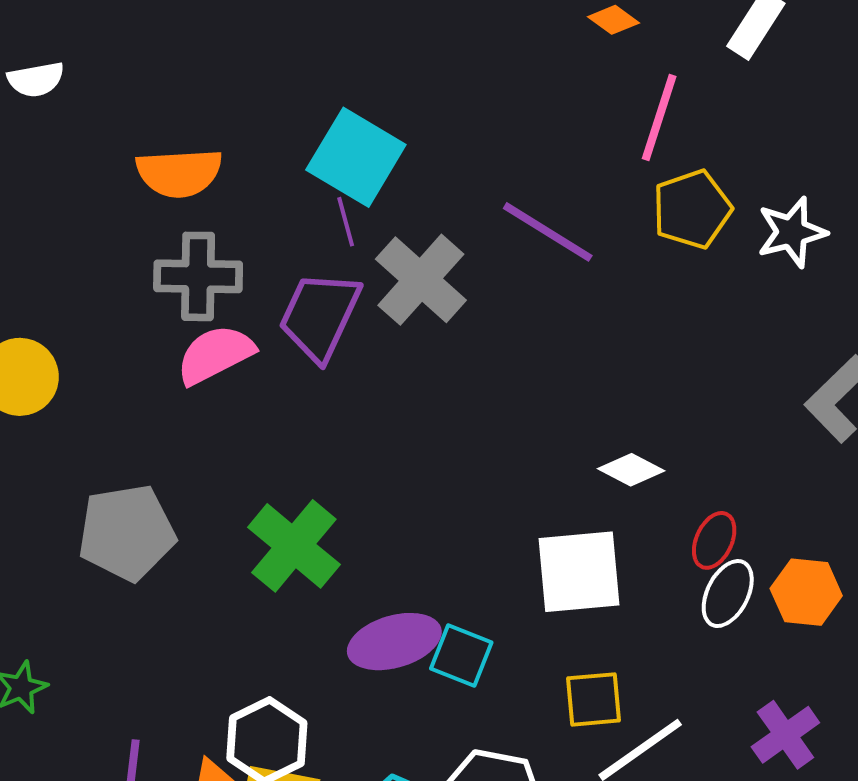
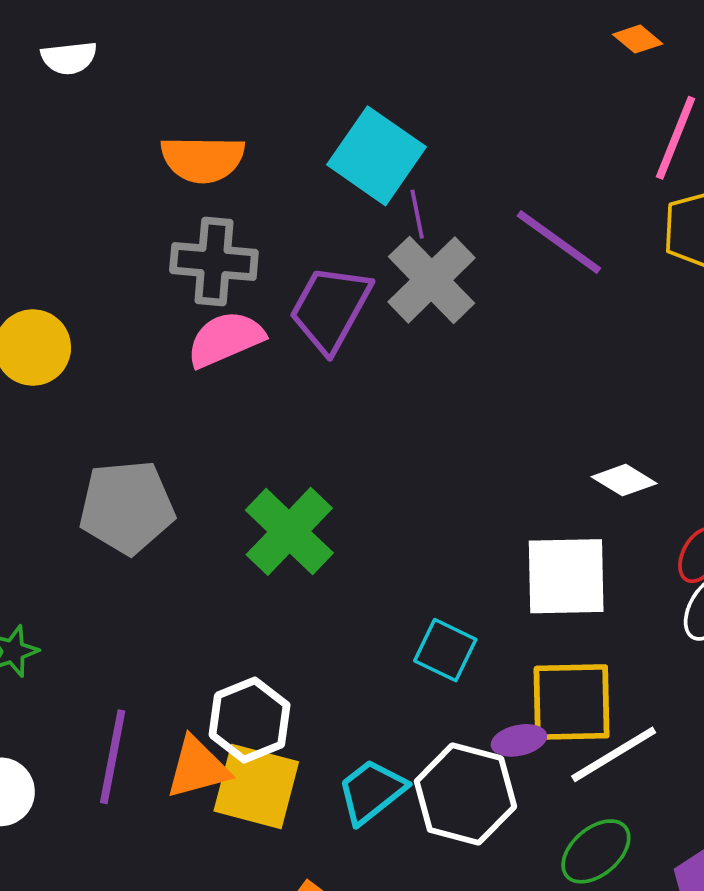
purple line: (346, 222) -> (417, 214), moved
purple ellipse: (394, 642) -> (519, 740), moved, size x0.6
yellow square: (593, 699) -> (572, 702), size x1.5

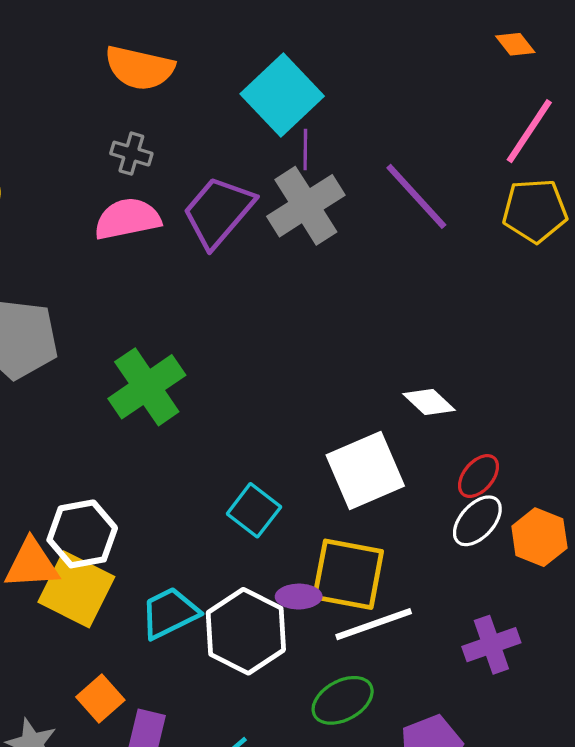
gray cross: (214, 262) -> (131, 154), size x0.6
white square: (566, 576) -> (365, 471), turned -34

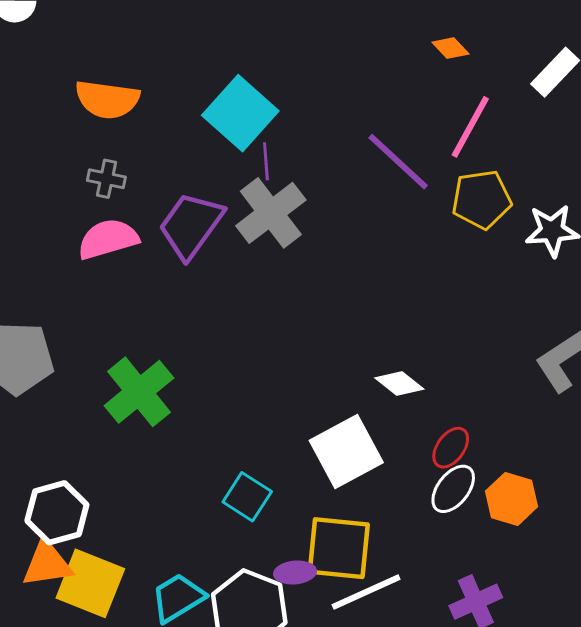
purple line: (416, 196) -> (398, 162), moved
white hexagon: (82, 534) -> (57, 513), moved

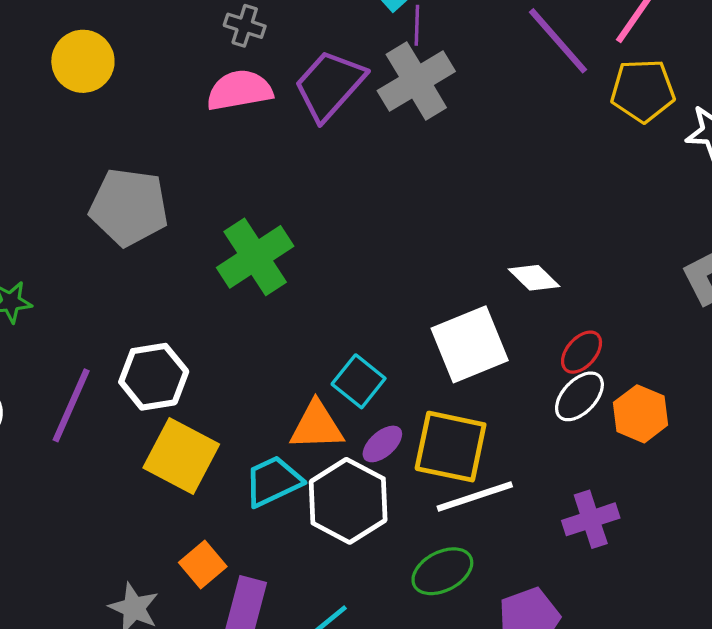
orange triangle: (47, 564) -> (317, 426), moved
purple ellipse: (295, 572) -> (382, 444), moved, turned -42

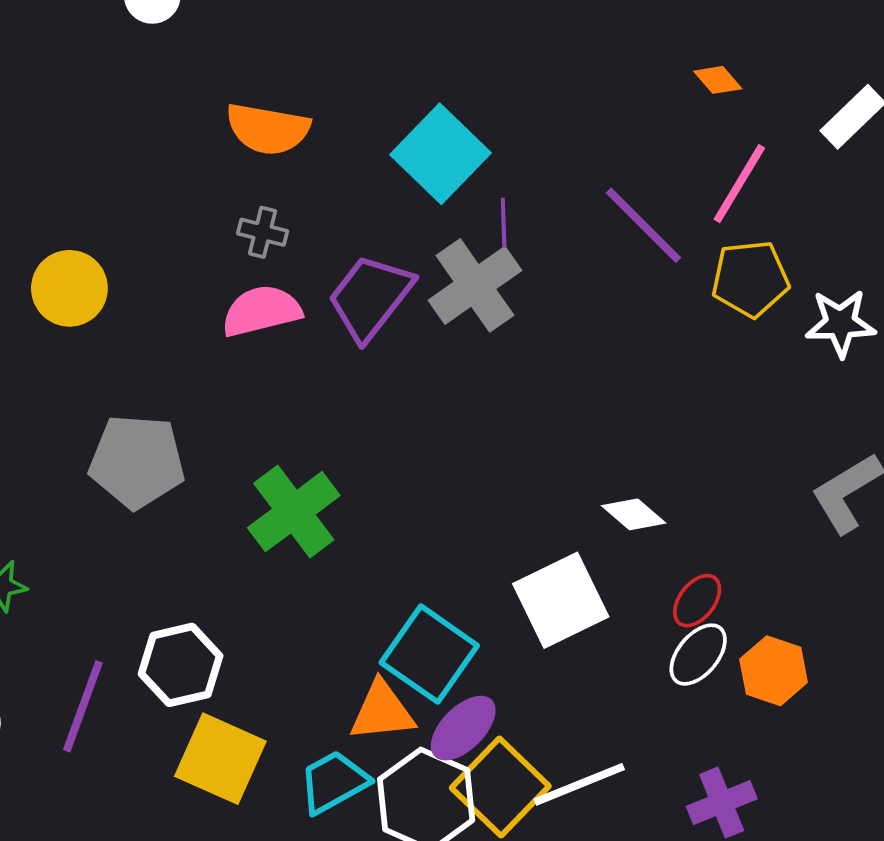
purple line: (417, 25) -> (504, 223), moved
cyan square: (359, 381) -> (429, 654), size x1.5
purple ellipse: (382, 444) -> (463, 728), size x1.4
yellow square: (451, 447) -> (500, 787), moved, turned 36

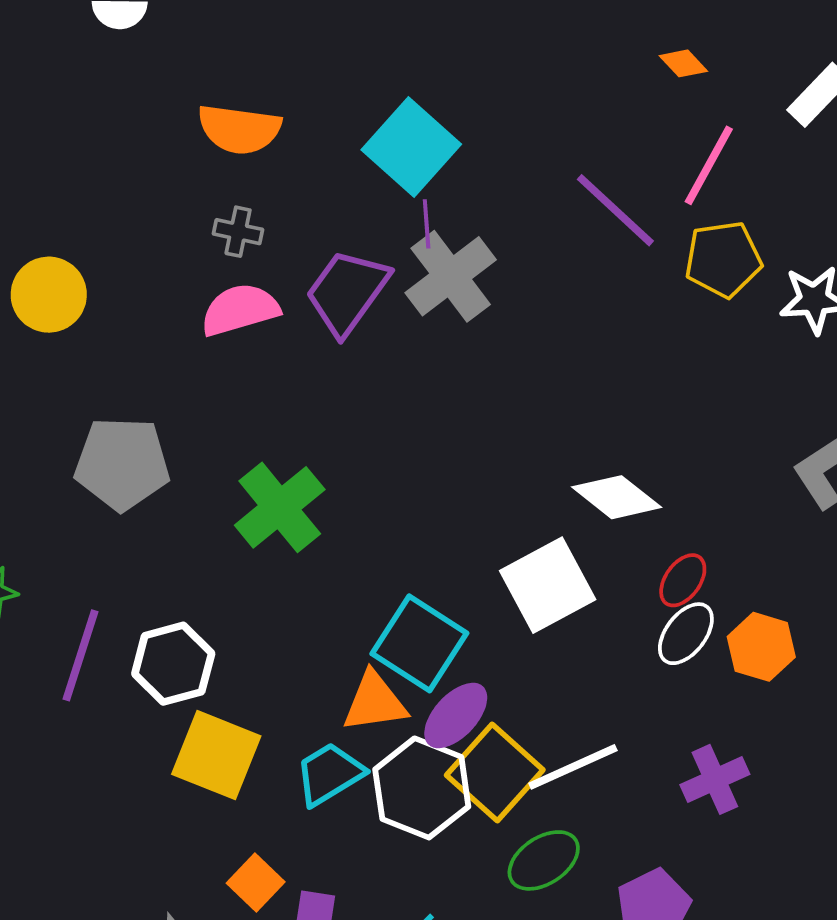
purple line: (504, 223) -> (427, 224), moved
white diamond: (634, 514) -> (617, 497), size x1.4
purple line: (83, 706) -> (81, 655), moved

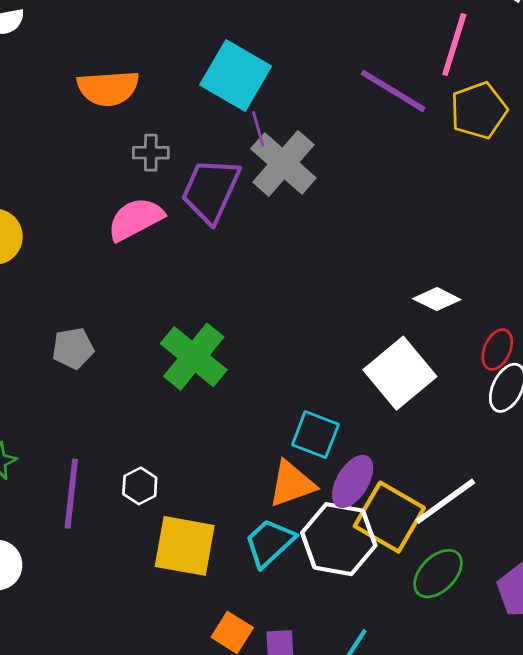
gray cross: (238, 232) -> (151, 153), moved
gray pentagon: (122, 464) -> (73, 348), size x0.6
white diamond: (617, 497) -> (437, 299), size x0.7
cyan square: (419, 643) -> (315, 435), size x0.7
white hexagon: (173, 664) -> (140, 486), size x0.6

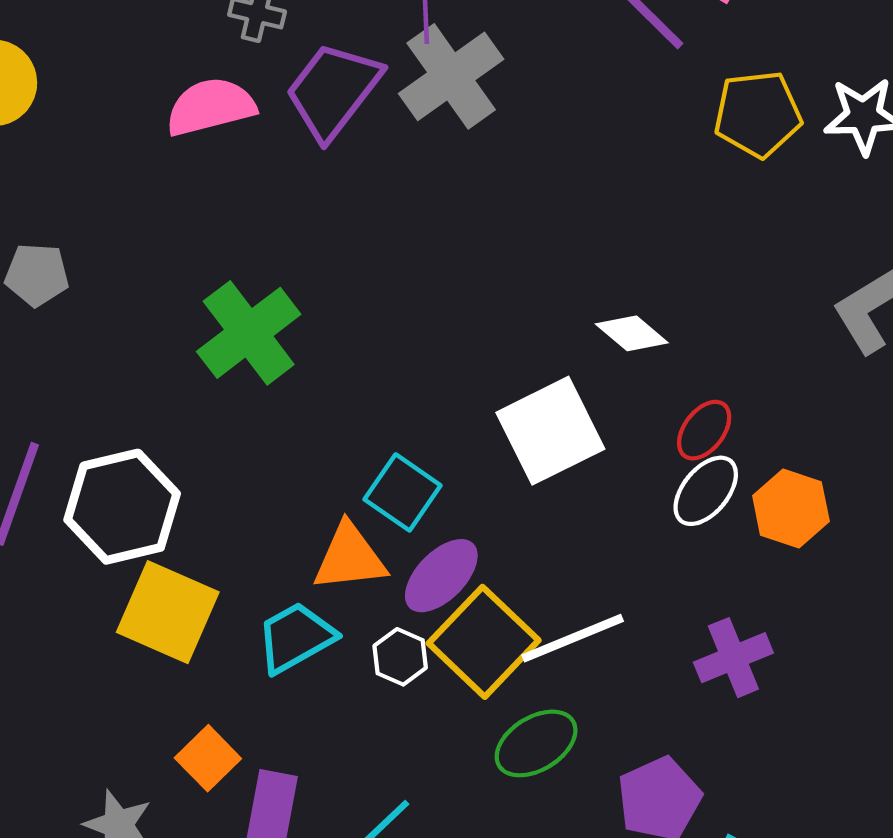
yellow pentagon: (479, 110) -> (758, 114), moved
gray pentagon: (73, 348) -> (37, 275), moved
white hexagon: (140, 486) -> (122, 507), size x2.0
white hexagon: (339, 539) -> (400, 657), size x0.5

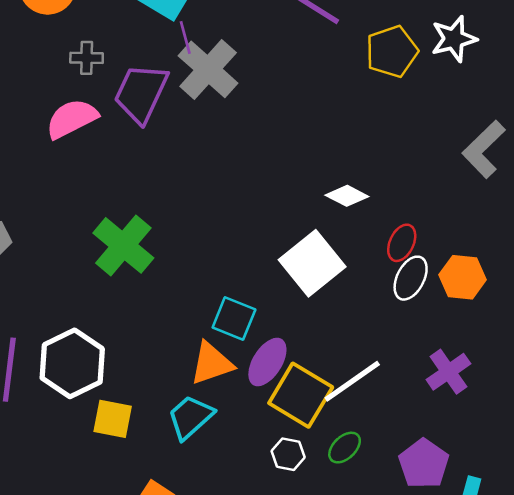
yellow square: (168, 612) -> (113, 419), size x0.7
white hexagon: (400, 657) -> (288, 454), moved
green ellipse: (536, 743) -> (345, 448), size x0.7

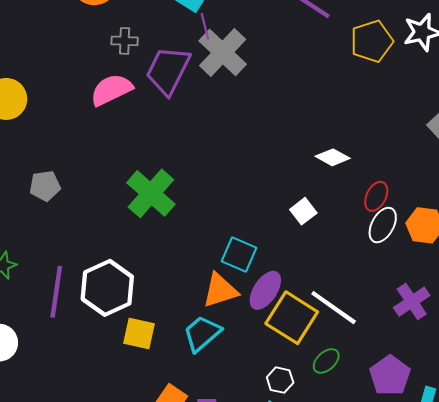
white square: (312, 263) -> (303, 211), size x0.5
white line: (352, 381) -> (334, 308), turned 69
white hexagon: (288, 454) -> (280, 380), moved

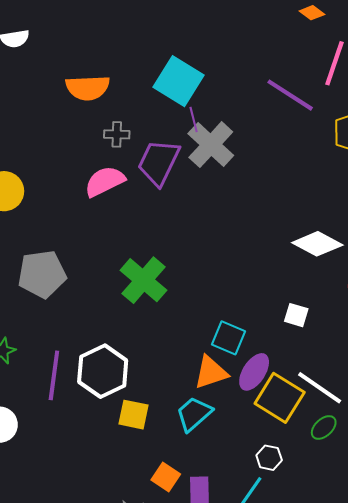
white diamond: (333, 157) -> (317, 244), size x1.5
gray pentagon: (45, 186) -> (42, 274), size x1.6
white square: (303, 211) -> (296, 315), moved, turned -35
green ellipse: (326, 361) -> (324, 428), moved

